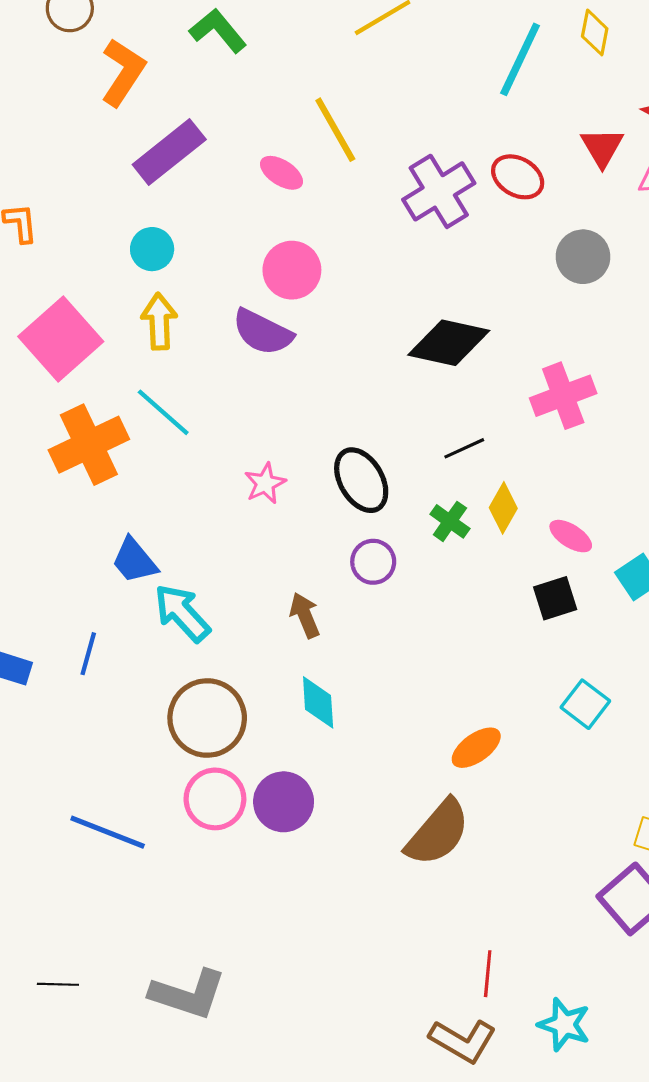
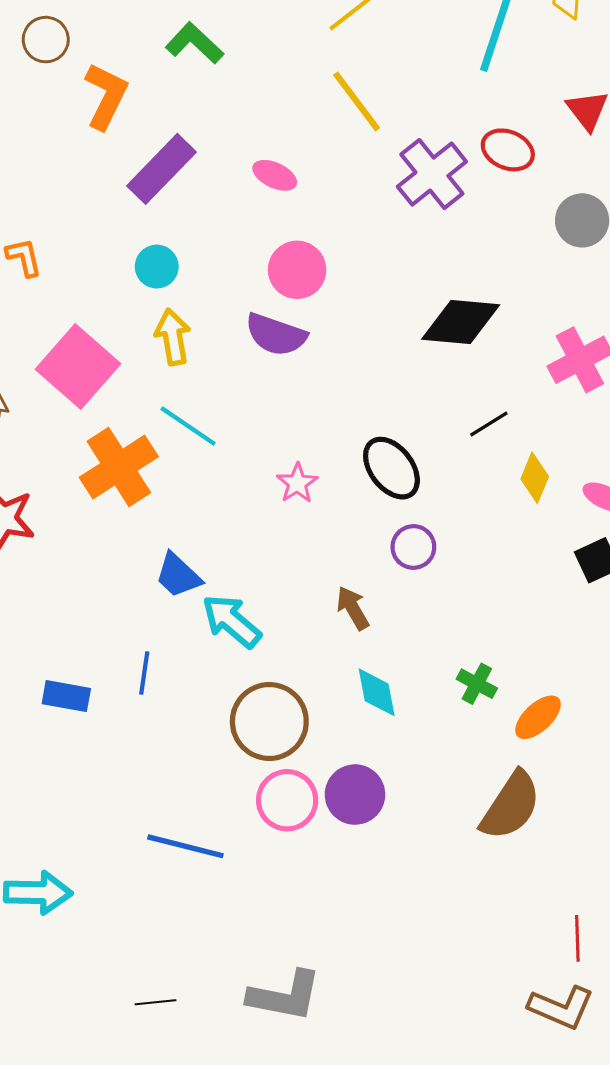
yellow line: (335, 130) -> (357, 101), moved
green cross: (450, 521) -> (477, 684), moved

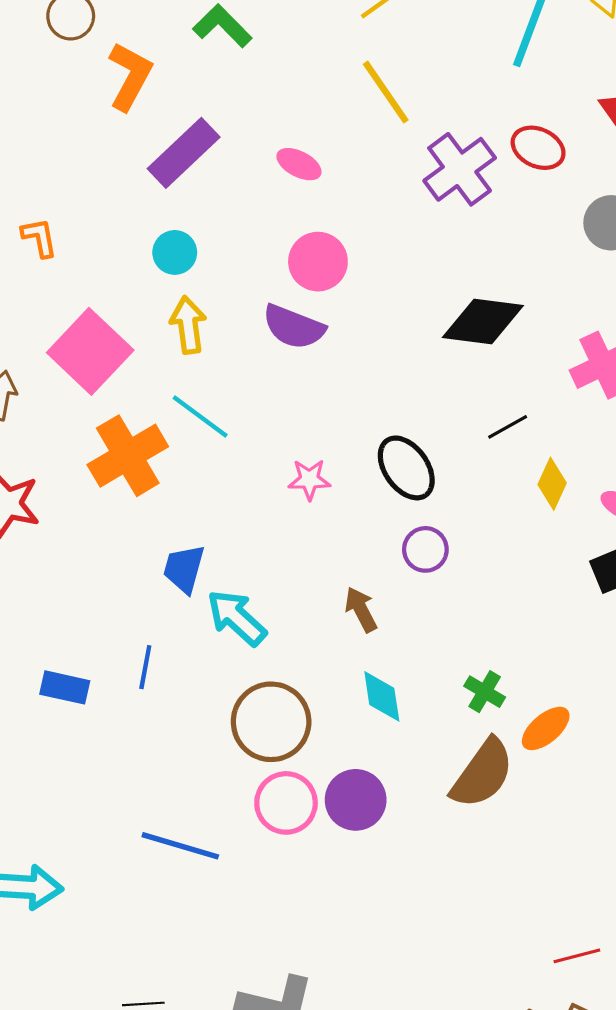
pink star: (297, 483) -> (309, 480), turned 30
blue trapezoid: (178, 575) -> (184, 569), turned 60
brown semicircle: (511, 806) -> (482, 774), moved
red line: (577, 938) -> (577, 956), turned 75

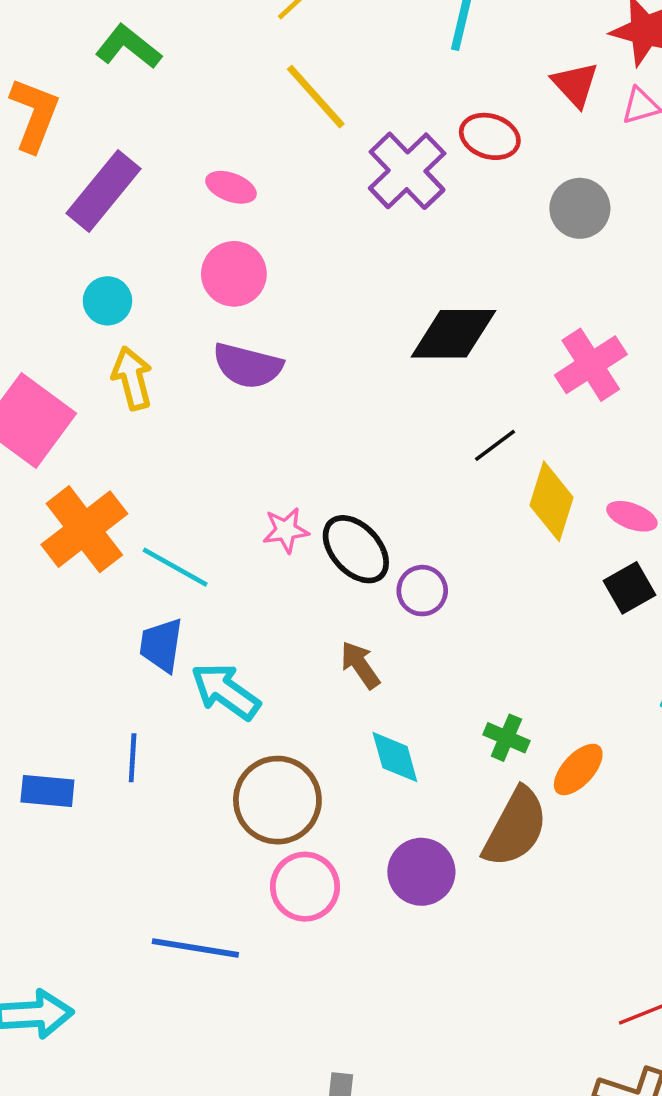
pink circle: (318, 262) -> (234, 274), moved
cyan line: (200, 417) -> (175, 567), moved
black ellipse: (406, 468) -> (356, 549), moved
yellow diamond: (552, 484) -> (552, 501), size x1.4
purple circle: (356, 800) -> (421, 872), moved

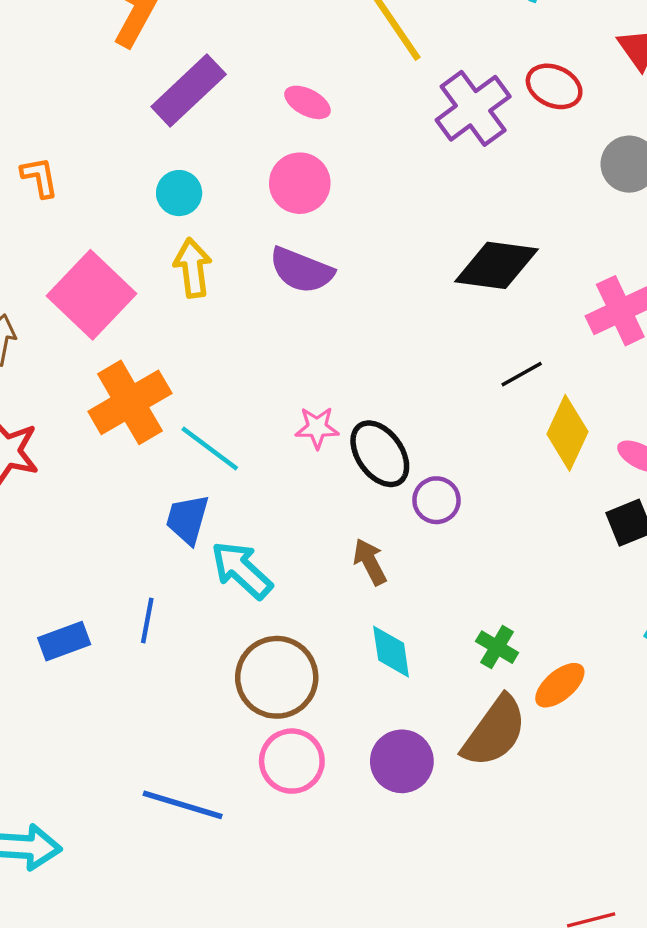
blue rectangle: (47, 791) -> (64, 641), turned -33

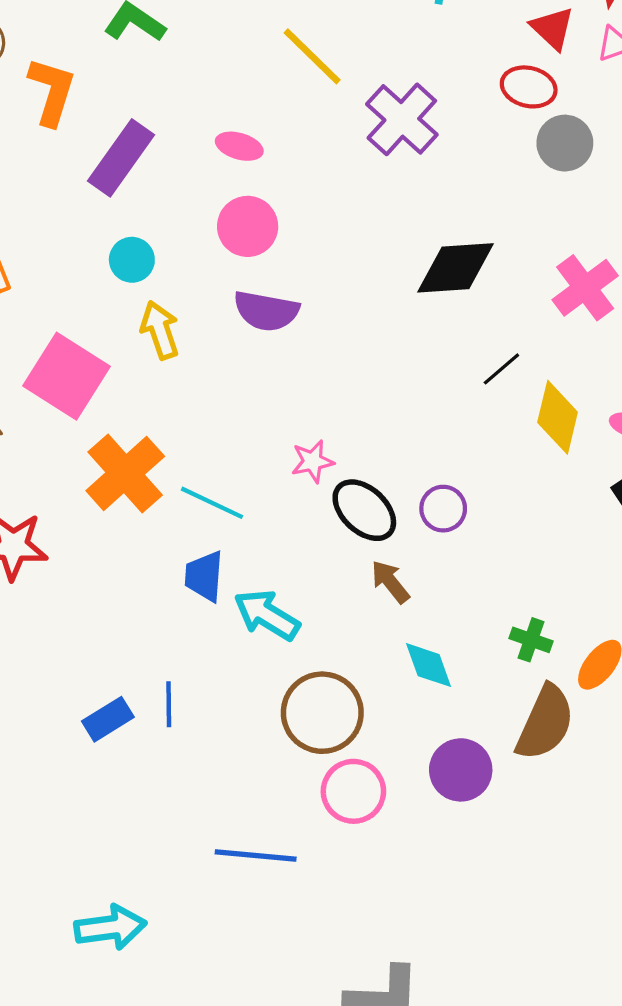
red ellipse: (554, 86) -> (529, 87), moved
black ellipse: (380, 454) -> (364, 510), moved
blue line: (147, 620) -> (169, 704), moved

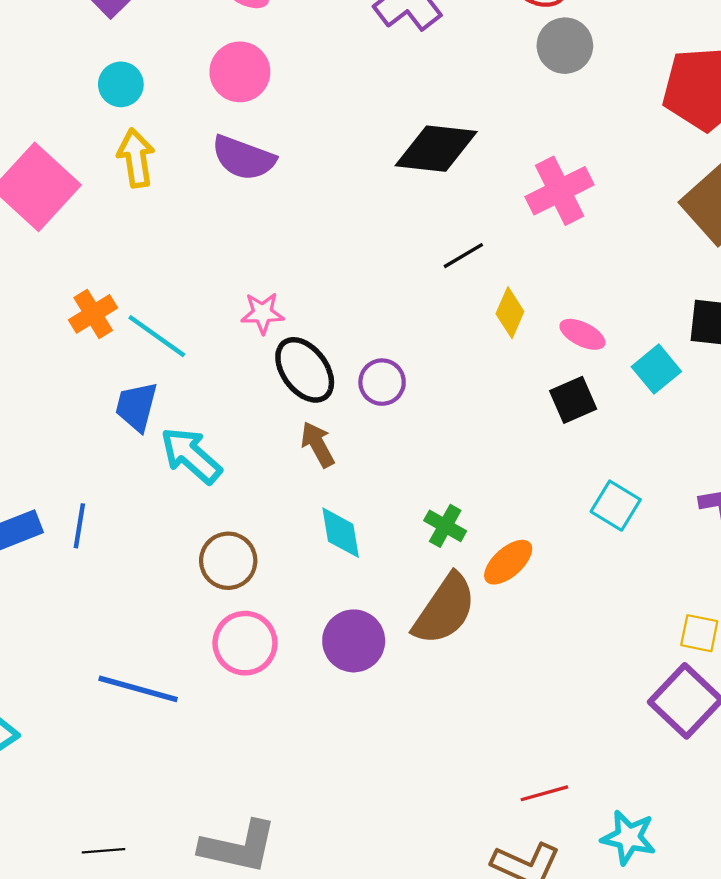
yellow diamond: (558, 417) -> (510, 313), size x0.7
orange cross: (125, 473) -> (93, 314), moved, size x0.6
brown circle: (322, 713) -> (228, 561), size x0.7

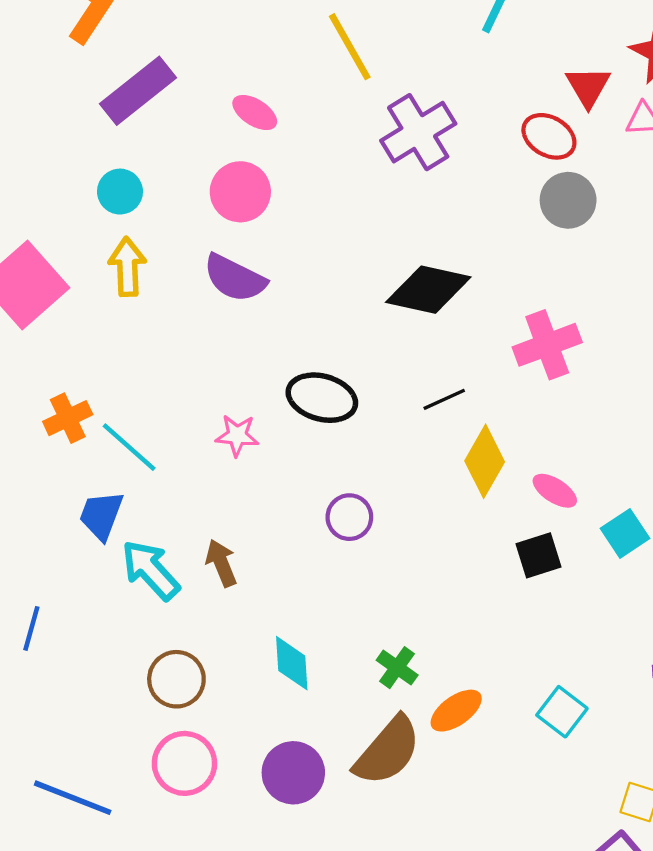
yellow diamond: (510, 313) -> (485, 461), size x1.4
black ellipse: (305, 370) -> (322, 398), moved, turned -44
brown arrow: (318, 444) -> (221, 563), moved
cyan square: (616, 506) -> (562, 712), moved

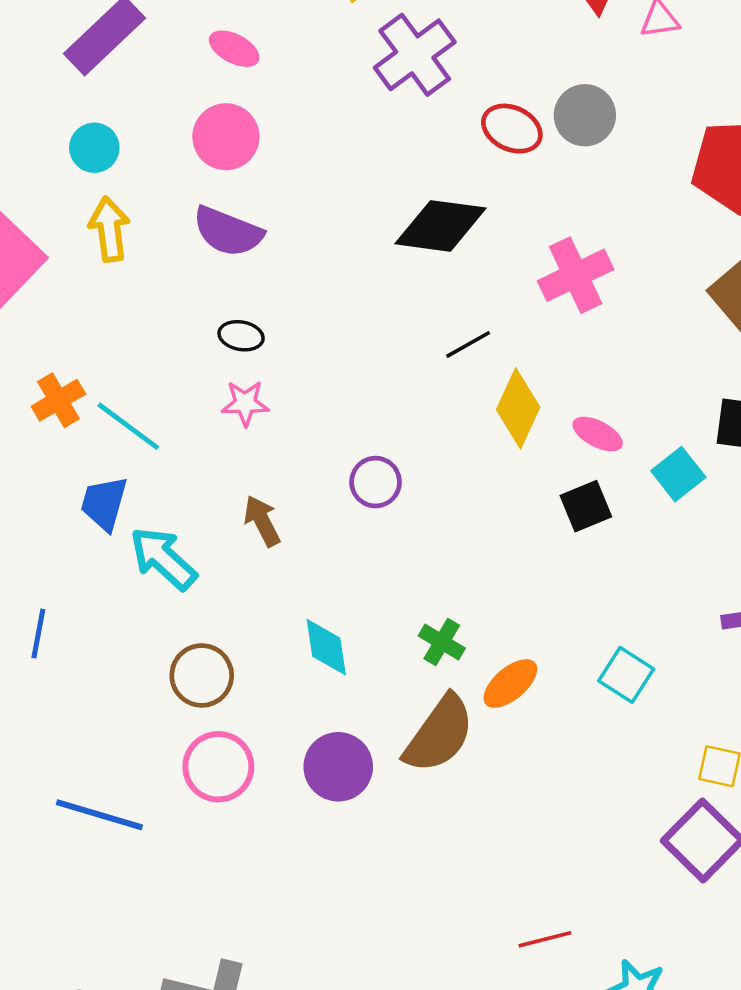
red ellipse: (549, 136) -> (512, 129), moved
black ellipse: (322, 398) -> (241, 336), moved, size x0.6
brown arrow: (221, 563) -> (262, 521), moved

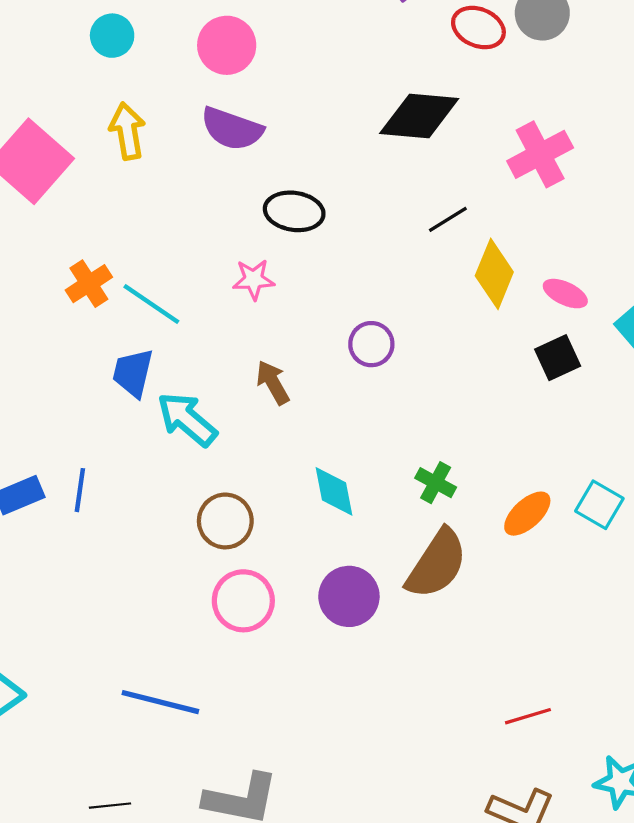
cyan circle: (94, 148) -> (112, 36), moved
black ellipse: (241, 336) -> (294, 211), moved, size x1.5
orange ellipse: (510, 684) -> (527, 514), moved
blue line: (99, 815) -> (160, 702), moved
red line: (545, 939) -> (528, 716), moved

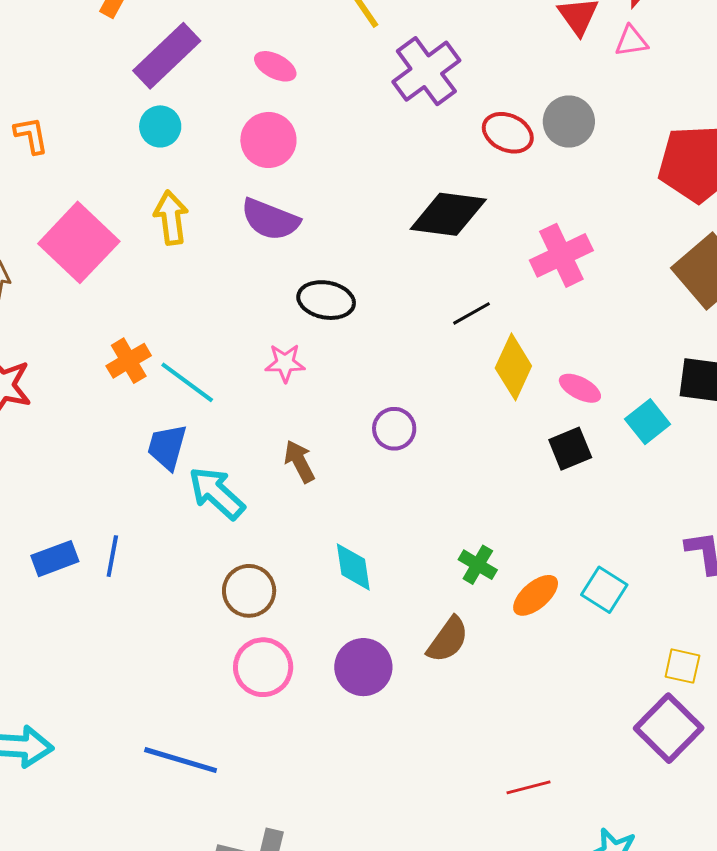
green cross: (436, 483) -> (478, 565), moved
brown semicircle: (437, 564) -> (448, 640), size x0.7

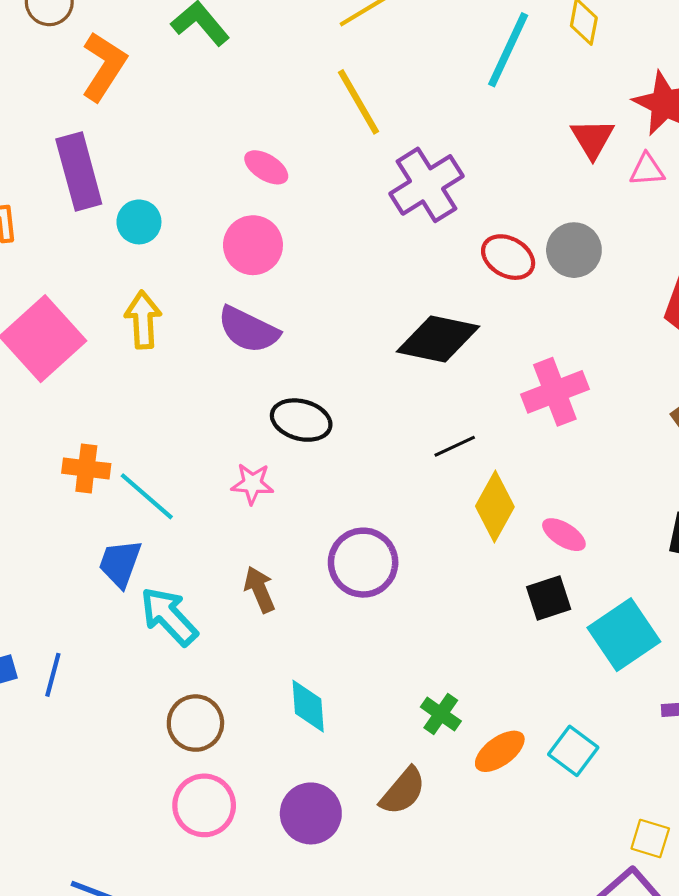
purple rectangle: (167, 56) -> (79, 171), moved, turned -66
orange cross: (129, 361) -> (86, 468), turned 33
cyan square: (648, 422) -> (624, 635), moved, size x1.5
purple circle: (394, 429) -> (363, 563), size x1.5

